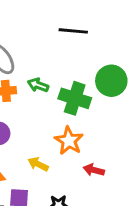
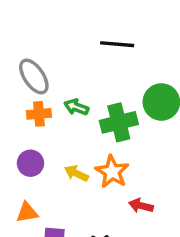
green cross: (75, 98) -> (119, 122), turned -32
yellow arrow: (38, 164) -> (76, 173), moved

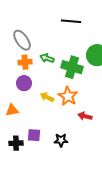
green cross: (119, 122) -> (72, 67), turned 30
purple circle: (30, 163) -> (24, 83), moved
orange triangle: (27, 212) -> (12, 110), moved

